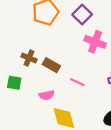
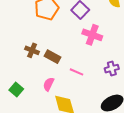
green square: (14, 83) -> (16, 89), moved, turned 32
pink semicircle: (47, 95) -> (49, 84), turned 128

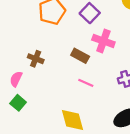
brown rectangle: (53, 57) -> (80, 56), moved
pink semicircle: (49, 84) -> (16, 79), moved

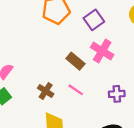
brown cross: (36, 59) -> (46, 91), moved

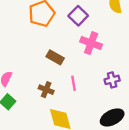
brown rectangle: (75, 61) -> (55, 57), moved
pink line: (76, 90) -> (74, 83), turned 56

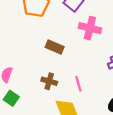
pink line: (74, 83) -> (78, 84), moved

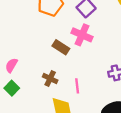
pink cross: (90, 28) -> (82, 35), moved

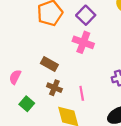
brown rectangle: (61, 47) -> (49, 64), moved
green square: (12, 88) -> (27, 104), moved

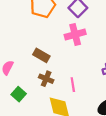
pink cross: (83, 42) -> (75, 34), turned -36

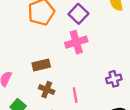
brown rectangle: (41, 55) -> (41, 65), turned -42

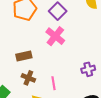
pink cross: (76, 42) -> (55, 36), turned -36

